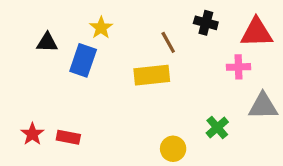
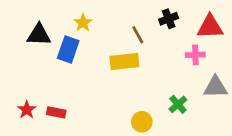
black cross: (206, 23) -> (169, 19), turned -36
black triangle: (47, 42) -> (39, 35), size x1.4

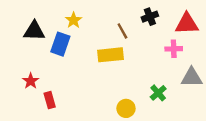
red star: (27, 110) -> (31, 81), moved
red rectangle: (56, 112) -> (50, 100), turned 63

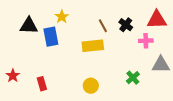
black cross: (150, 17) -> (126, 25), moved, turned -32
blue rectangle: (60, 44) -> (51, 37), turned -30
red star: (31, 81) -> (13, 76), moved
yellow circle: (126, 108) -> (91, 86), moved

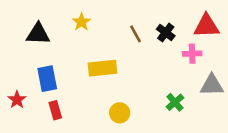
blue rectangle: (51, 37) -> (47, 79), moved
yellow rectangle: (93, 46) -> (103, 68), moved

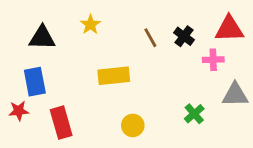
blue rectangle: (47, 79) -> (35, 82), moved
red star: (17, 100) -> (19, 111), turned 30
red rectangle: (55, 110) -> (61, 123), size x1.5

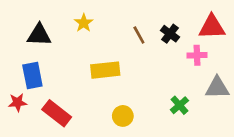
red rectangle: (61, 123) -> (57, 113), turned -36

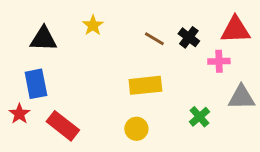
brown line: (139, 35) -> (154, 39), turned -30
yellow rectangle: (105, 70) -> (145, 85), moved
red star: (18, 102) -> (19, 114), turned -30

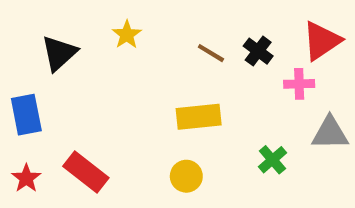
red triangle: (235, 30) -> (322, 41), turned -32
black triangle: (43, 39) -> (59, 53), turned -44
blue rectangle: (36, 84) -> (26, 115), moved
red star: (19, 114) -> (26, 178), moved

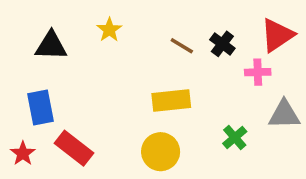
black triangle: (59, 53) -> (51, 46), turned 44
blue rectangle: (26, 115) -> (40, 107), moved
yellow circle: (186, 176) -> (161, 152), size x1.4

